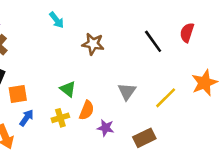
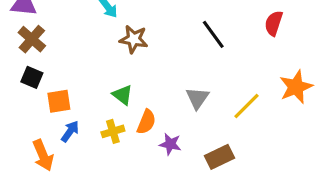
black line: (153, 41) -> (213, 34), moved
brown star: (93, 44) -> (134, 39), moved

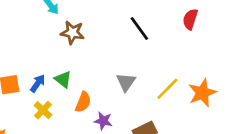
orange star: (296, 87) -> (202, 93), moved
blue arrow: (70, 131) -> (38, 83), moved
yellow cross: (113, 131) -> (43, 110), moved, turned -30

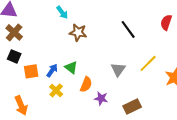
yellow line: (167, 89) -> (148, 63), moved

